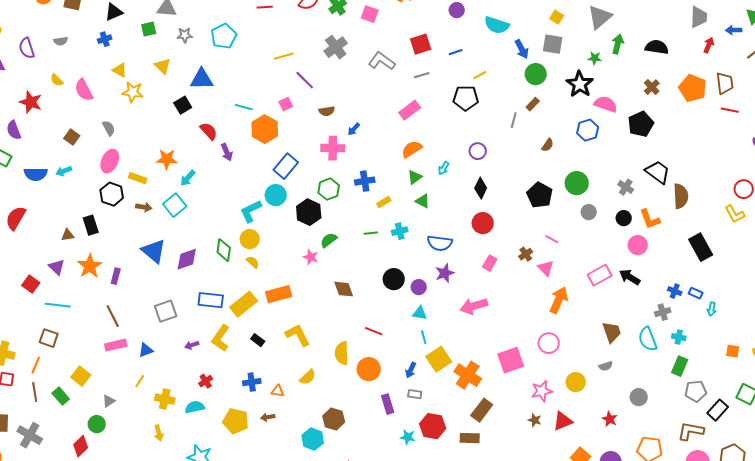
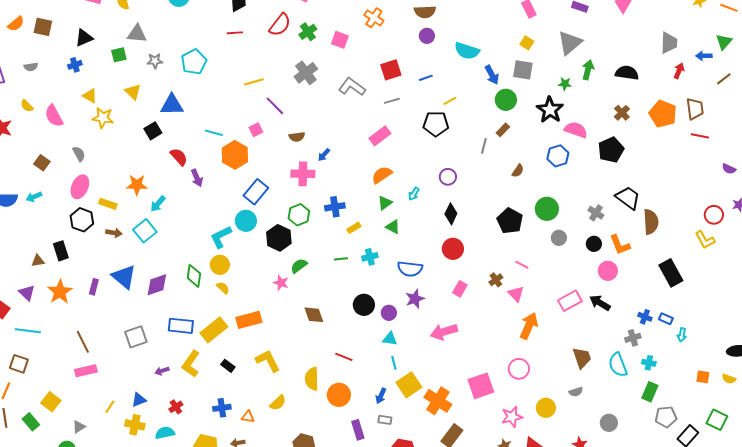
purple rectangle: (116, 276) -> (94, 287), moved
blue triangle: (146, 350) -> (139, 400), moved

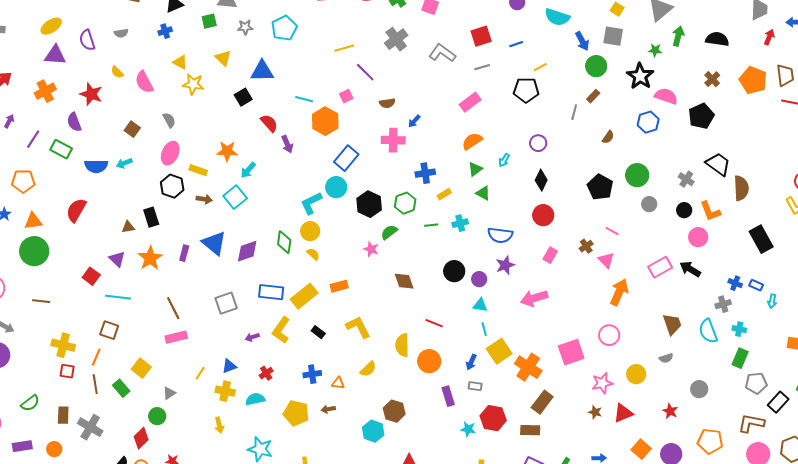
green hexagon: (299, 215) -> (405, 203), moved
orange rectangle: (249, 320) -> (339, 286), size x0.7

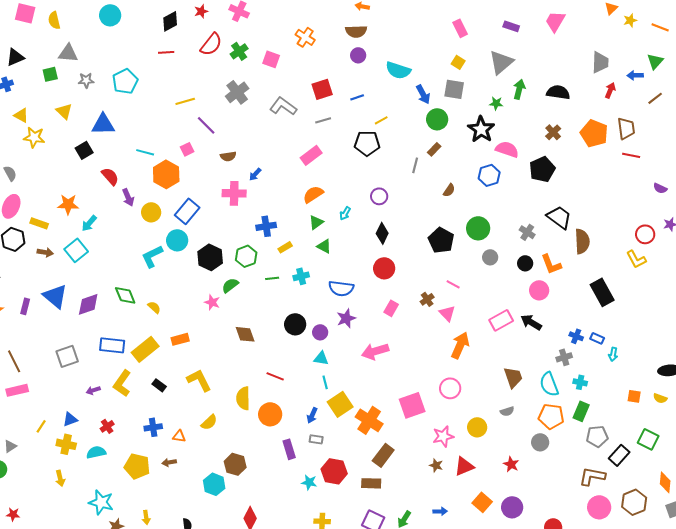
yellow circle: (310, 231) -> (151, 212), moved
green diamond: (284, 242) -> (125, 295), turned -30
orange pentagon: (710, 441) -> (551, 416), moved

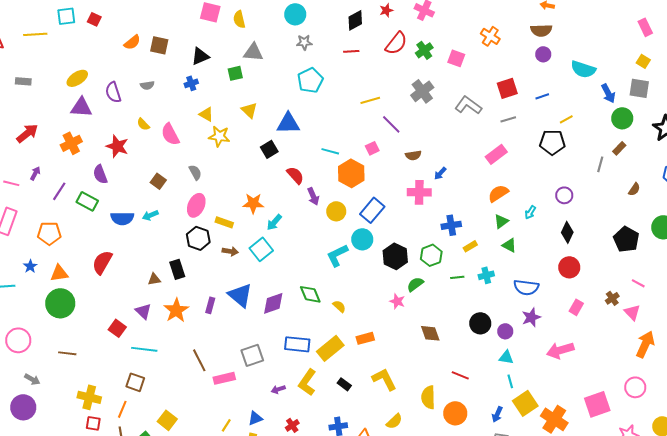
gray star: (86, 80) -> (304, 42), moved
pink rectangle: (17, 390) -> (224, 378), moved

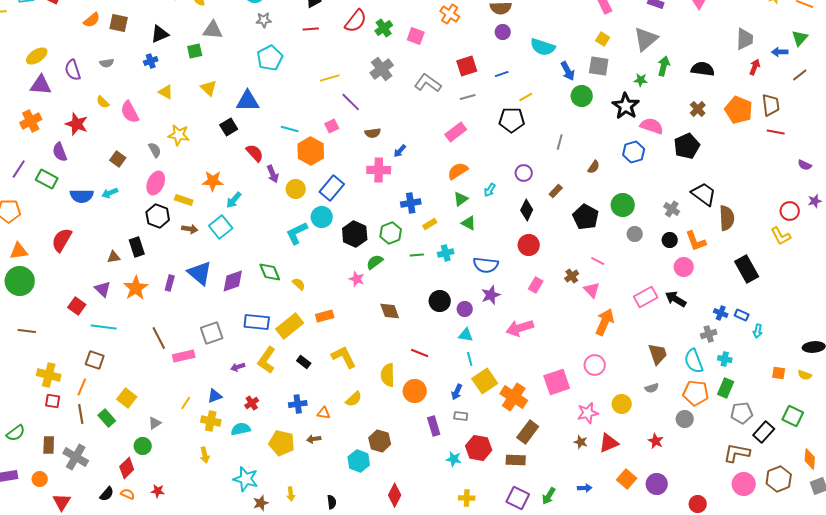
yellow star: (219, 136) -> (179, 135), moved
brown rectangle: (619, 148) -> (556, 191), moved

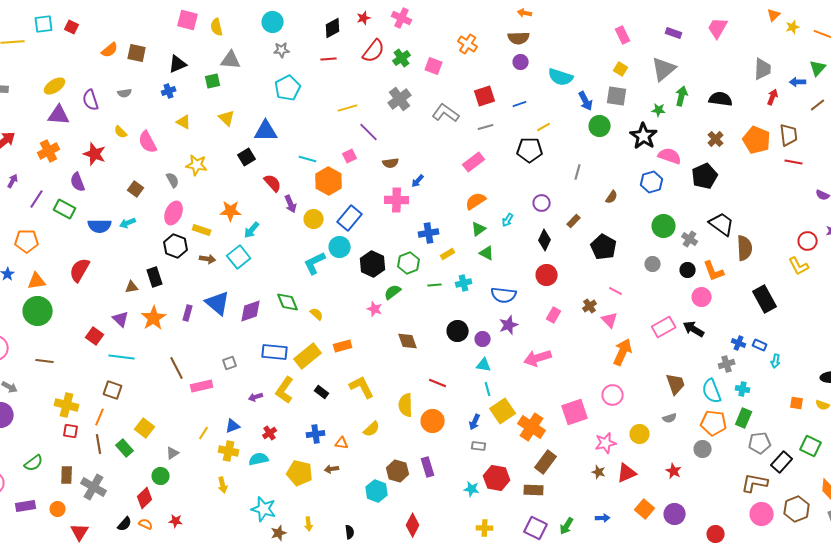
green circle: (623, 205) -> (664, 226), moved
gray square: (212, 333) -> (230, 363), size x0.6
purple rectangle: (434, 426) -> (428, 467), moved

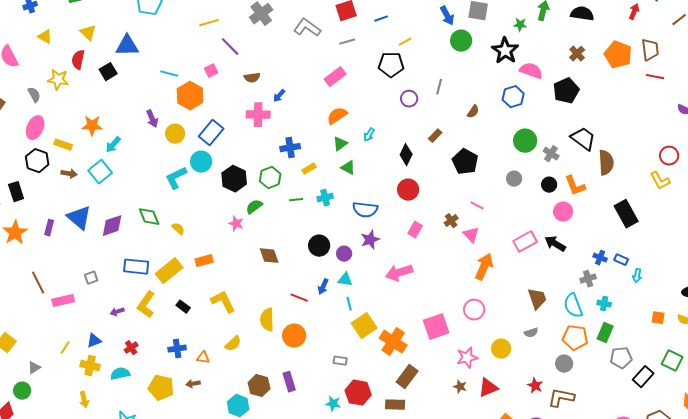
red semicircle: (273, 183) -> (78, 60), moved, turned -126
purple circle: (542, 203) -> (409, 99), moved
blue arrow: (475, 422) -> (323, 287), moved
brown L-shape: (755, 483) -> (561, 398), moved

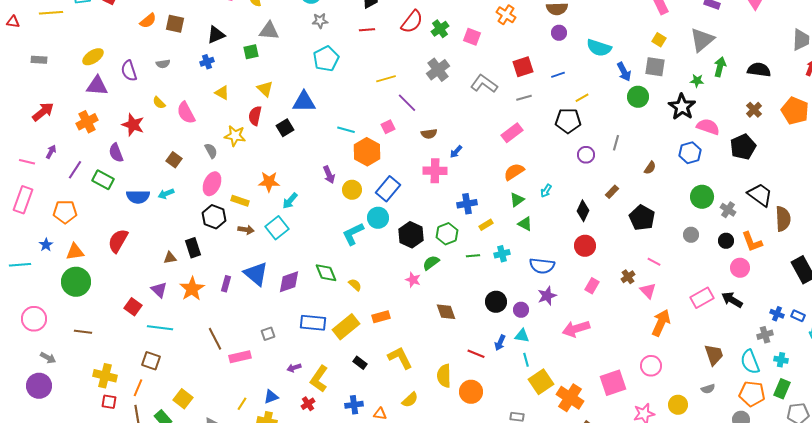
yellow L-shape: (146, 305) -> (319, 379), moved

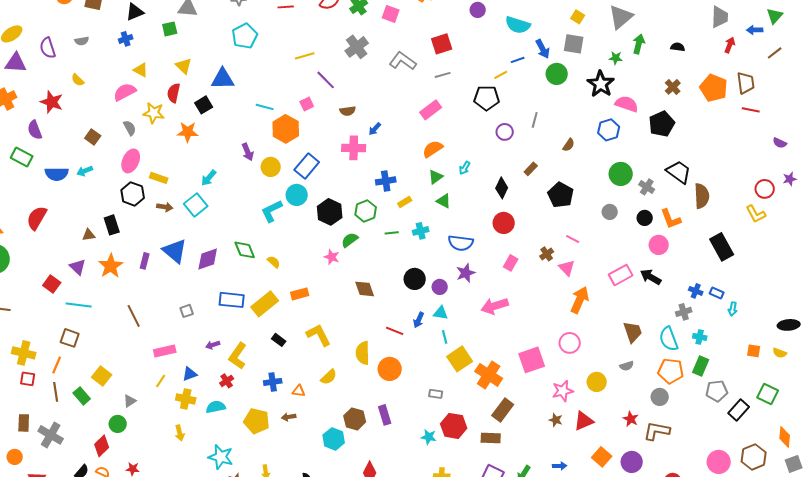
black semicircle: (759, 70) -> (678, 47), size x0.6
blue line: (558, 75) -> (518, 60), moved
pink semicircle: (186, 113) -> (125, 92), moved, turned 90
orange star: (269, 182) -> (188, 132), moved
pink rectangle: (240, 357) -> (165, 351), moved

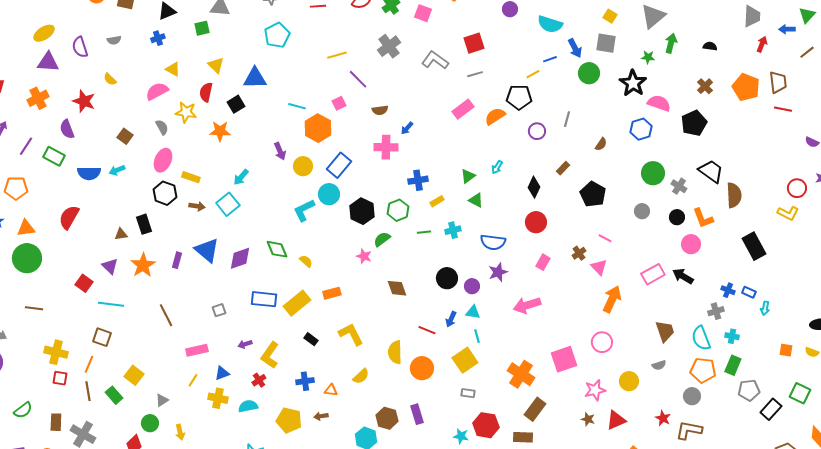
orange semicircle: (433, 149) -> (495, 116), moved
yellow L-shape: (756, 214) -> (788, 213), turned -35
yellow square: (460, 359) -> (465, 360), moved
yellow arrow: (180, 433) -> (180, 432), moved

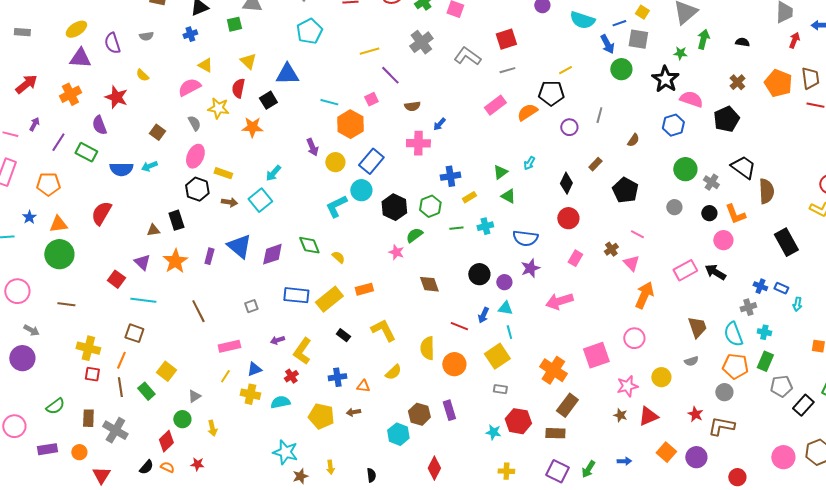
blue line: (550, 59) -> (619, 23), moved

